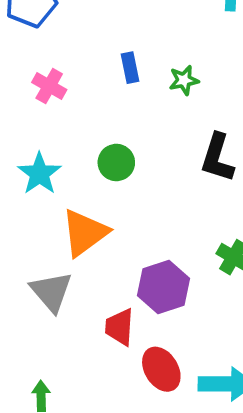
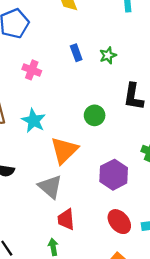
green circle: (116, 163) -> (95, 115), moved
red trapezoid: (119, 327) -> (66, 219), moved

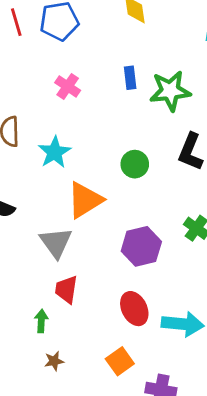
green star: (108, 55) -> (170, 91), size x1.8

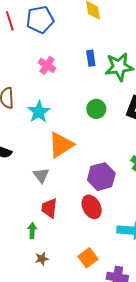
green circle: (135, 164) -> (96, 109), moved
gray triangle: (56, 243) -> (41, 175), size x0.7
red ellipse: (134, 309) -> (92, 207), moved

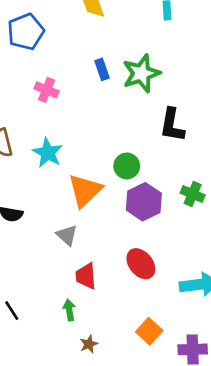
green circle: (96, 109) -> (127, 166), moved
purple hexagon: (101, 177) -> (144, 202), moved

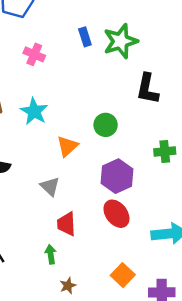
orange triangle: (85, 190) -> (67, 146), size x0.7
green cross: (193, 194) -> (165, 152), turned -30
purple hexagon: (144, 202) -> (117, 176), moved

